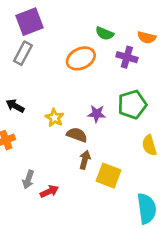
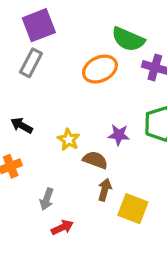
green semicircle: (105, 33) -> (128, 39), size x1.5
gray arrow: (28, 180) -> (47, 199), moved

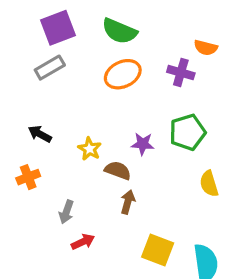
green semicircle: (128, 39) -> (119, 31), moved
gray rectangle: (31, 63) -> (50, 68), turned 32
yellow square: (133, 209) -> (158, 250), moved

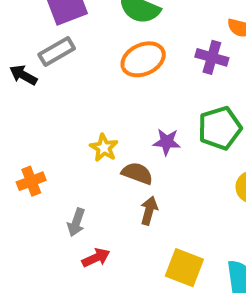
black arrow: (40, 134) -> (23, 75), moved

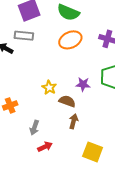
gray rectangle: (57, 51) -> (24, 36), turned 36

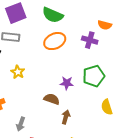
yellow star: (49, 87) -> (18, 72), moved
brown arrow: (74, 121) -> (66, 117), moved

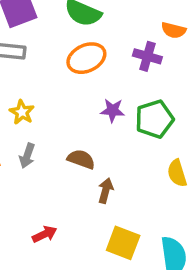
purple star: (67, 83) -> (113, 110), moved
gray arrow: (21, 124) -> (27, 156), moved

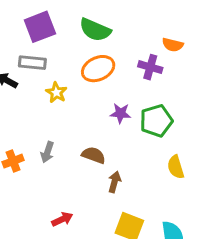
yellow star: (22, 112) -> (56, 92), moved

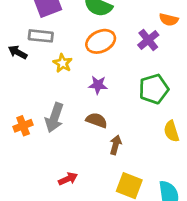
purple cross: (150, 67) -> (148, 40), turned 35
purple star: (120, 113) -> (98, 85), moved
gray arrow: (47, 152) -> (54, 118), size x1.5

